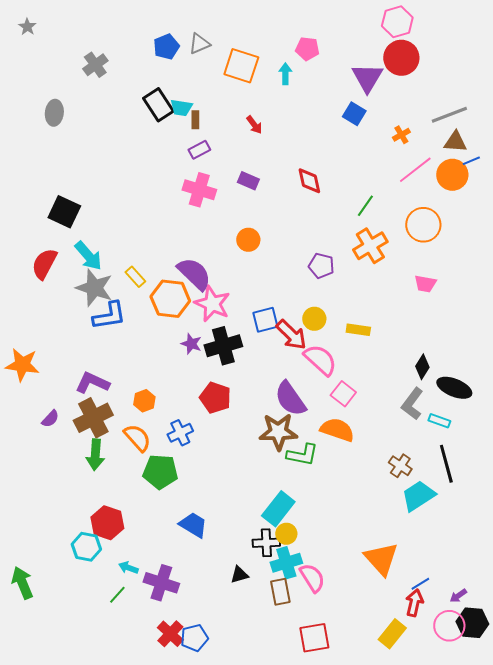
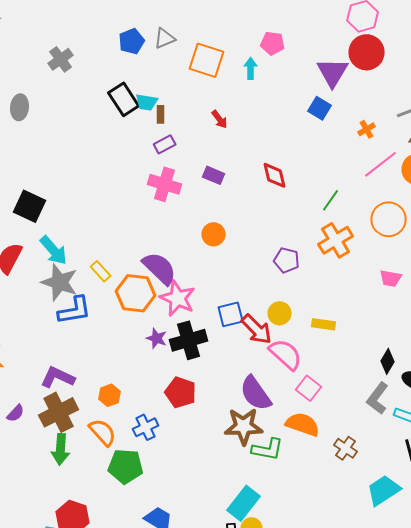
brown cross: (400, 466) -> (346, 448), moved

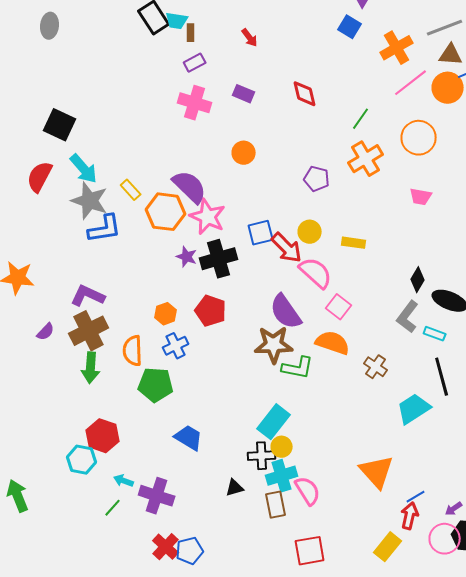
orange cross: (367, 129) -> (397, 48), size x1.8
orange hexagon: (110, 395) -> (166, 314), moved
orange semicircle: (103, 432) -> (133, 351), turned -140

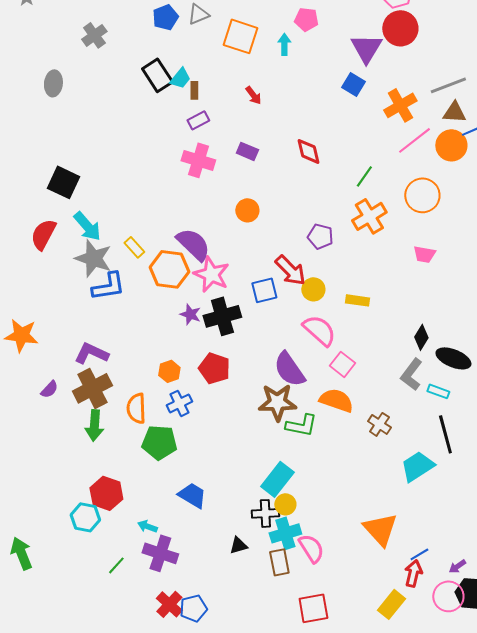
cyan trapezoid: (177, 21) -> (180, 78), turned -60
red arrow: (287, 248) -> (290, 270), moved
cyan arrow: (124, 481) -> (147, 526), moved

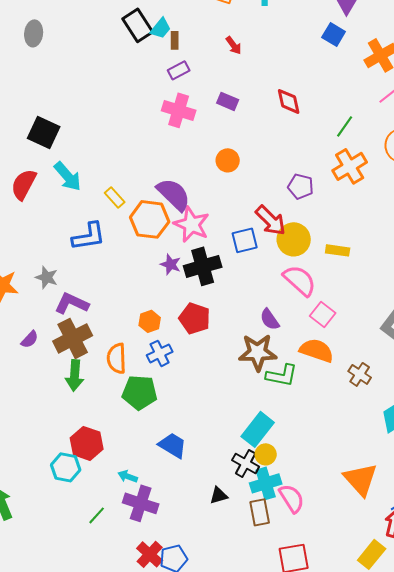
gray star: (93, 258) -> (47, 277), moved, size x0.6
yellow circle: (313, 289) -> (294, 239), size x1.4
purple semicircle: (289, 369) -> (270, 319), size x0.6
black cross: (265, 513) -> (246, 463), turned 32

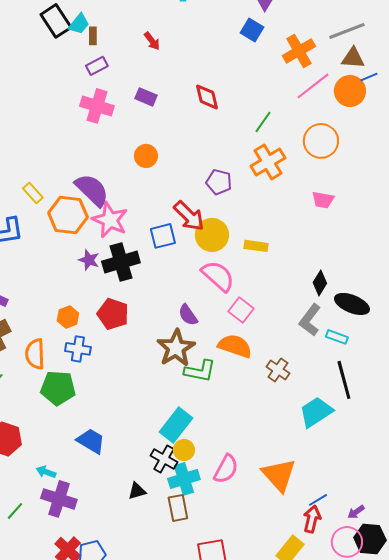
brown star: (258, 352) -> (176, 348), turned -30
blue cross: (160, 353) -> (78, 349), turned 35
pink semicircle: (292, 498) -> (226, 469), moved, turned 60

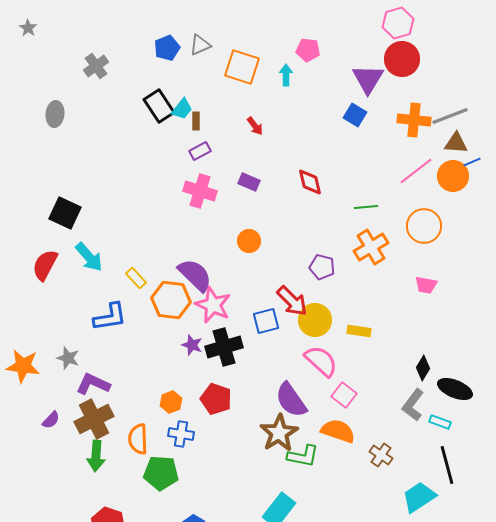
orange cross: (299, 51) -> (414, 120), moved, turned 36
green line: (263, 122) -> (366, 207), turned 50
purple semicircle: (188, 315) -> (291, 400), size x1.6

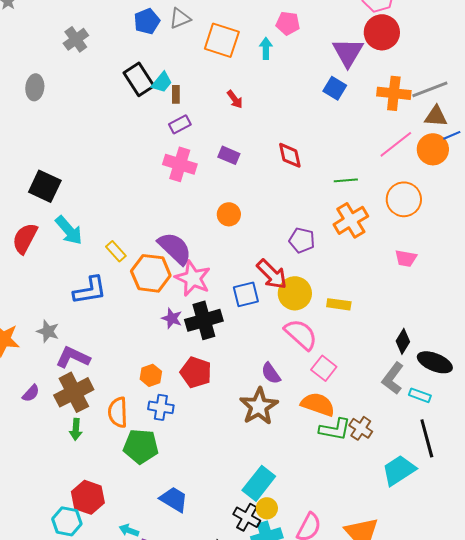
purple semicircle: (291, 400) -> (271, 373), size x0.6
green arrow: (96, 456) -> (76, 429), size x0.7
green L-shape: (303, 456) -> (335, 429), moved

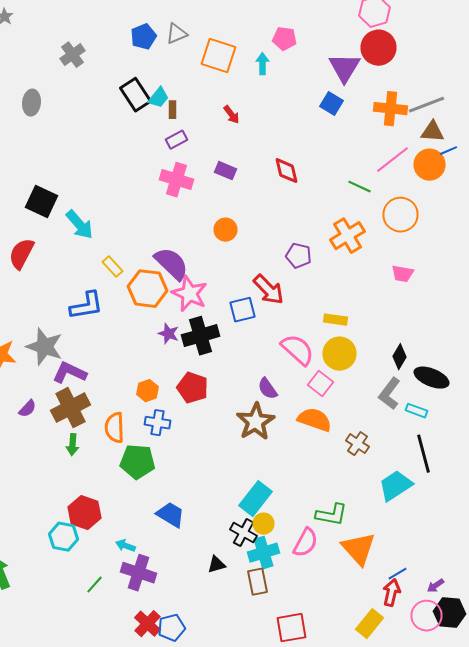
green line: (346, 180) -> (360, 187), moved, turned 30
cyan arrow: (69, 230) -> (80, 225), moved
yellow circle: (295, 293) -> (340, 354), moved
gray star: (48, 331) -> (44, 347), size x1.6
green L-shape: (335, 429) -> (332, 515), moved

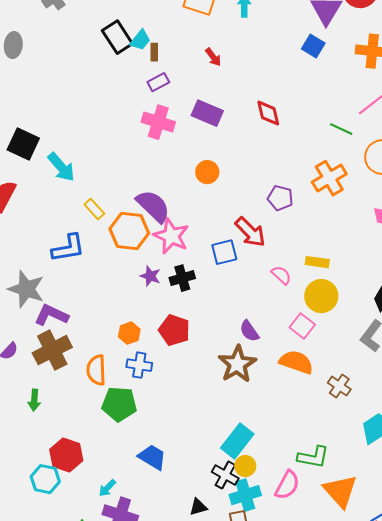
purple rectangle: (226, 171) -> (207, 113), size x1.4
black cross: (200, 336) -> (182, 278), size x0.7
pink semicircle: (298, 350) -> (281, 275), moved, size x0.6
green arrow: (72, 445) -> (34, 400), moved
cyan arrow: (126, 546) -> (107, 488), turned -66

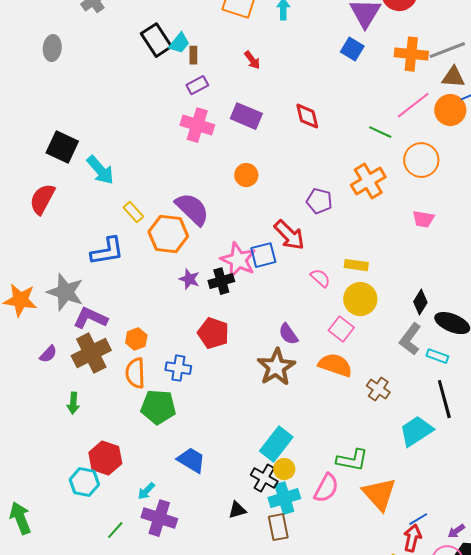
pink star: (171, 236) -> (238, 260), moved
orange hexagon: (129, 333) -> (136, 339), moved

